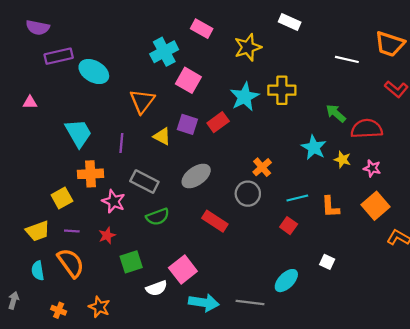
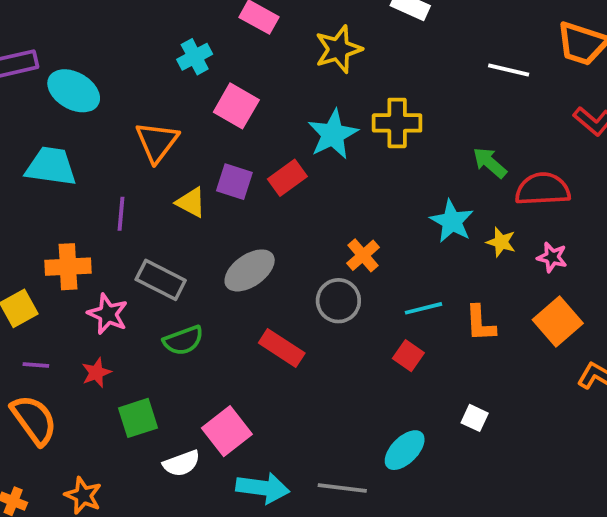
cyan cross: (164, 52) -> (195, 57), size x0.7
cyan trapezoid: (78, 133) -> (51, 166), moved, turned -52

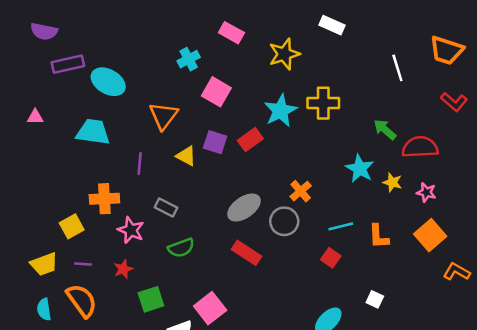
white line: (509, 70) -> (397, 68), turned 60
gray ellipse: (250, 270) -> (244, 207), moved
gray rectangle: (161, 280) -> (166, 207), size x0.7

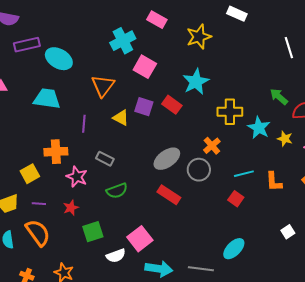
cyan cross: (189, 59) -> (123, 41), size x1.4
yellow cross: (323, 103) -> (230, 112), moved
red rectangle: (250, 140) -> (172, 105), turned 72
white square: (375, 299) -> (288, 232), moved, turned 32

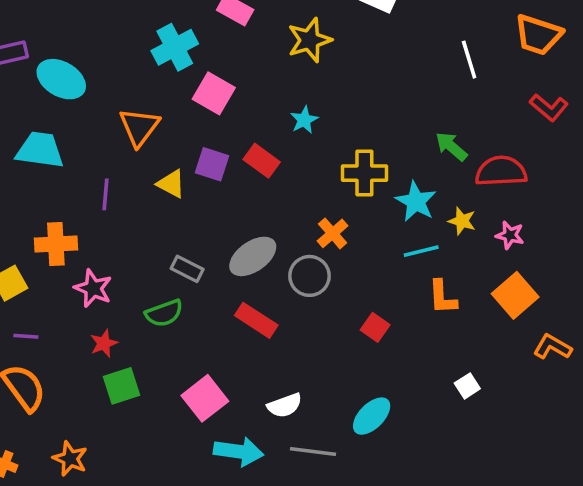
cyan star: (196, 82) -> (304, 120), size x0.6
gray rectangle: (105, 159) -> (187, 269), moved
cyan line: (244, 174) -> (421, 251), moved
red star: (71, 208) -> (104, 343), moved
white semicircle: (116, 256) -> (285, 405), moved

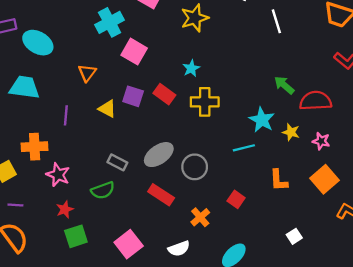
white line: (469, 60) -> (276, 21), moved
orange triangle: (139, 127) -> (87, 73), size x0.7
yellow cross: (364, 173) -> (205, 102), moved
orange cross: (333, 233) -> (200, 217), moved
cyan line: (421, 251) -> (244, 148), moved

